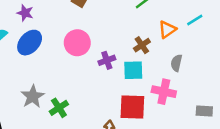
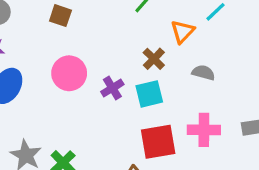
gray semicircle: (176, 63) -> (203, 73), turned 105
pink cross: (164, 92) -> (204, 130), moved

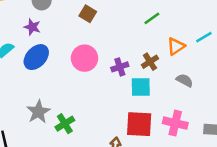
purple cross: (112, 88) -> (120, 67), moved

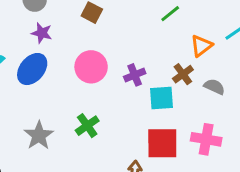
purple star: (32, 27) -> (42, 33), moved
brown cross: (150, 62) -> (183, 74), moved
green cross: (65, 124) -> (87, 126), moved

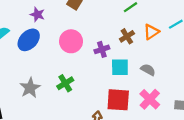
brown cross: (183, 74) -> (127, 36), moved
gray semicircle: (214, 87) -> (148, 70), moved
pink cross: (206, 139) -> (150, 99), turned 30

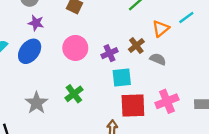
brown cross: (127, 36) -> (136, 46), moved
cyan square: (120, 67) -> (122, 78), moved
gray semicircle: (148, 70) -> (158, 59), moved
pink cross: (150, 99) -> (167, 101), turned 30

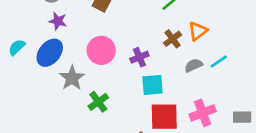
cyan line: (186, 17) -> (219, 62), moved
brown cross: (136, 46) -> (173, 39), moved
gray semicircle: (158, 59) -> (194, 65), turned -49
gray star: (37, 103) -> (72, 78), moved

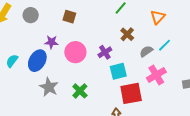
purple star: (58, 21) -> (51, 42), moved
orange triangle: (198, 31) -> (158, 17), moved
gray star: (72, 78) -> (49, 87), moved
pink cross: (203, 113) -> (156, 75), moved

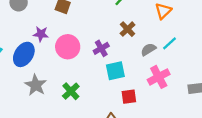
red square: (131, 93) -> (129, 97), size x0.6

